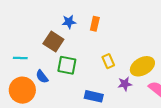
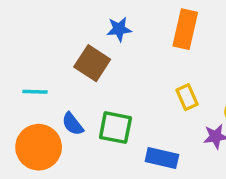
orange rectangle: (95, 24) -> (185, 29), moved, size x1.5
green square: (67, 65) -> (115, 128), moved

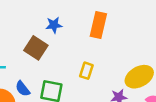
yellow rectangle: (187, 97) -> (86, 71), moved, turned 42

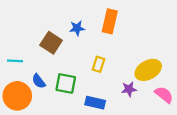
blue star: (54, 25) -> (77, 28), moved

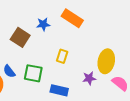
orange rectangle: (110, 21) -> (72, 18), turned -70
yellow ellipse: (148, 70) -> (106, 61), turned -50

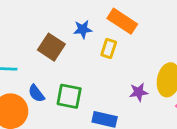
yellow rectangle: (62, 56) -> (109, 48), moved
purple star: (89, 78) -> (139, 92), moved

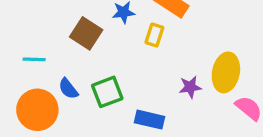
green square: (69, 96) -> (107, 92), turned -32

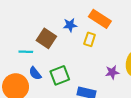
cyan line: (34, 59) -> (26, 52), moved

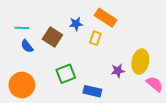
cyan line: (26, 52) -> (22, 28), moved
blue semicircle: (35, 73) -> (27, 46), moved

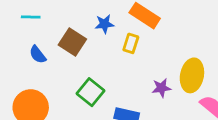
cyan line: (22, 28) -> (31, 17), moved
green square: (66, 74) -> (90, 92), turned -30

